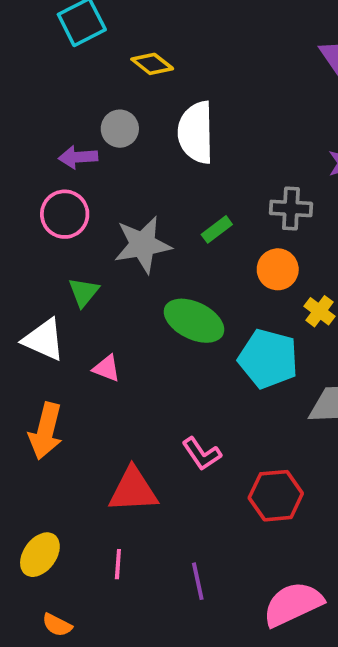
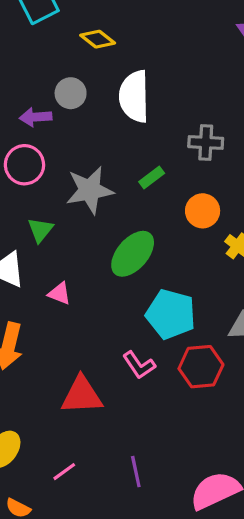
gray cross: (291, 208) -> (206, 142), moved
green ellipse: (194, 321) -> (133, 254), turned -75
cyan pentagon: (268, 359) -> (171, 314), moved
red hexagon: (276, 496) -> (201, 367), moved
pink line: (118, 564) -> (64, 472), moved, turned 50

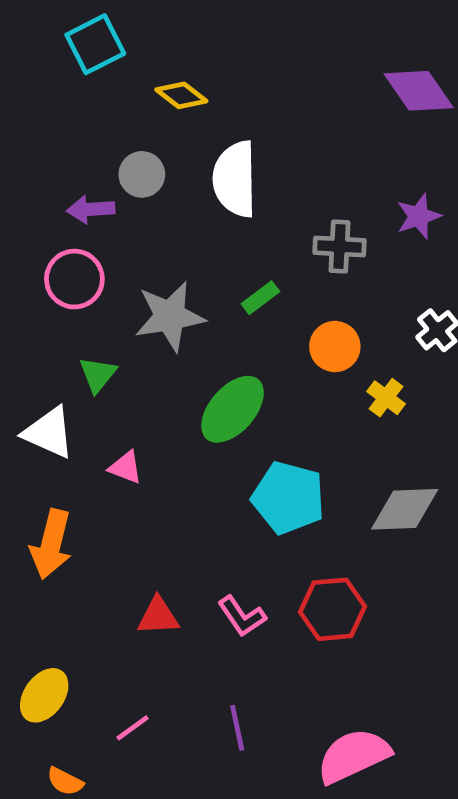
pink L-shape: (139, 365) -> (242, 616), moved
red hexagon: (201, 367) -> (333, 609), moved
red triangle: (82, 395) -> (158, 616), size x0.7

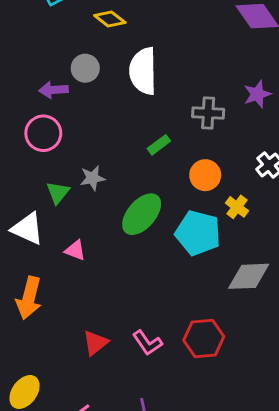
gray star: (170, 316) -> (92, 178), moved, size x0.6
cyan pentagon: (288, 498) -> (198, 233), moved
red triangle: (158, 616) -> (95, 343), turned -36

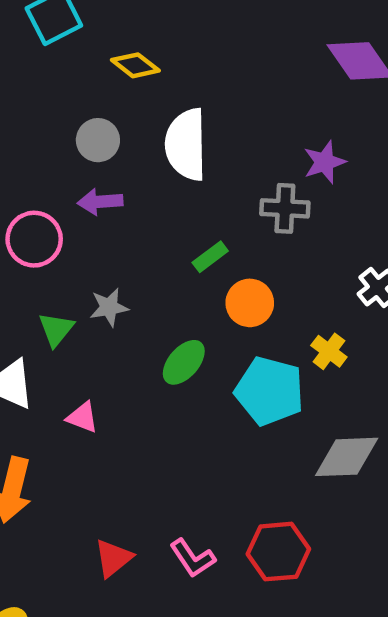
purple arrow: (53, 90) -> (100, 202), moved
purple star: (257, 94) -> (325, 162), moved
orange circle: (205, 175) -> (250, 303), moved
green ellipse: (142, 214) -> (184, 362), size x0.7

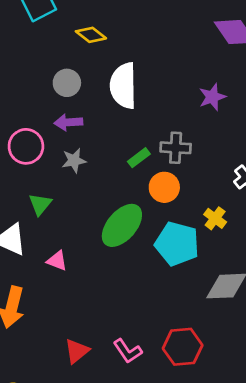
gray cross: (285, 208) -> (176, 148), moved
gray star: (109, 307) -> (74, 160), moved
green ellipse: (184, 362) -> (122, 225), size x1.5

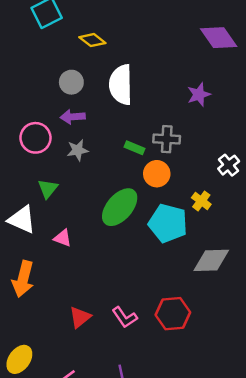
green rectangle: (139, 158) -> (134, 148), turned 60

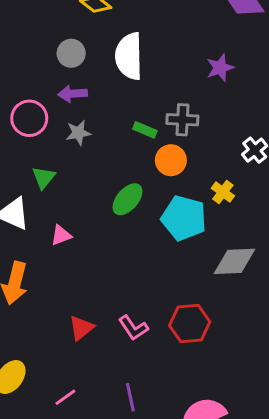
green ellipse: (120, 207) -> (128, 199), size x0.7
pink triangle: (63, 238) -> (61, 235), turned -42

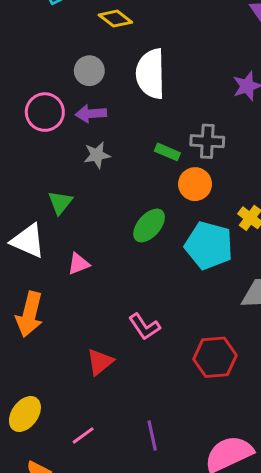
pink circle: (29, 118) -> (45, 112), moved
pink L-shape: (133, 328) -> (144, 327), moved

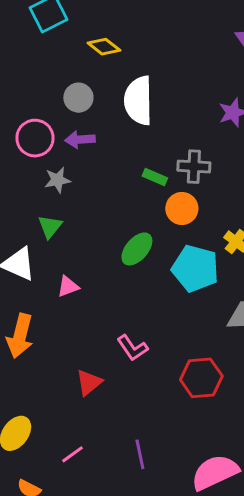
gray star: (97, 155) -> (57, 180), moved

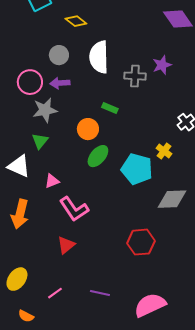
gray cross: (194, 167) -> (135, 76), moved
gray star: (57, 180) -> (45, 110), size x1.4
orange circle: (182, 208) -> (88, 129), moved
pink L-shape: (132, 348) -> (74, 209), moved, size x1.4
purple line: (140, 454) -> (100, 293), turned -66

